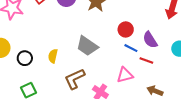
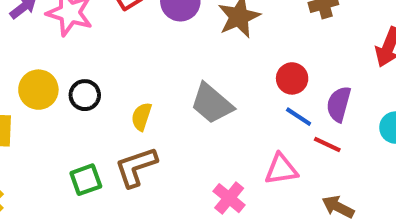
purple semicircle: (150, 40) -> (339, 104), turned 42
black circle: (25, 58) -> (85, 95), moved
brown L-shape: (75, 79) -> (136, 167), moved

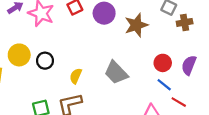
purple semicircle: (339, 104) -> (189, 65), moved

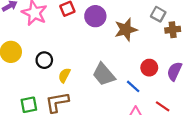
black circle: (45, 61) -> (44, 60), moved
blue line: (164, 85) -> (133, 86), moved

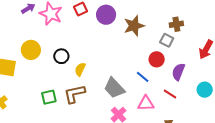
gray square: (158, 14) -> (167, 40), moved
purple semicircle: (174, 71) -> (178, 72), moved
gray trapezoid: (104, 74) -> (114, 88), moved

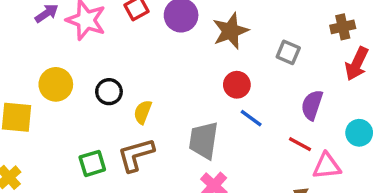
brown cross: (176, 24) -> (343, 27), moved
red circle: (157, 59) -> (237, 85), moved
gray trapezoid: (114, 88) -> (204, 140), turned 55
pink triangle: (146, 103) -> (327, 166), moved

